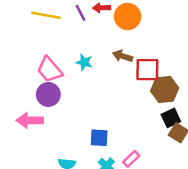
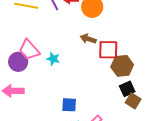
cyan star: (84, 62) -> (53, 59), moved
purple circle: (48, 94) -> (18, 62), moved

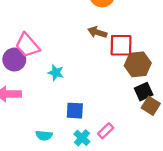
cyan star: (53, 59) -> (56, 73), moved

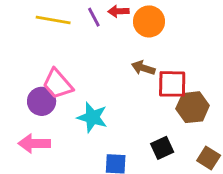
cyan star: (56, 73) -> (92, 117), size x1.5
black square: (144, 92) -> (162, 148), moved

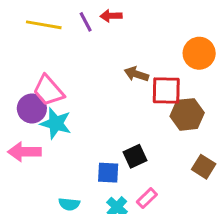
orange circle: (149, 21) -> (199, 53), moved
cyan star: (92, 117) -> (56, 123), moved
black square: (162, 148) -> (135, 156), moved

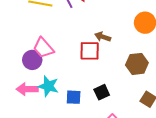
red square: (166, 91) -> (90, 51), moved
cyan star: (56, 123) -> (48, 86), moved
blue square: (108, 173) -> (74, 97), moved

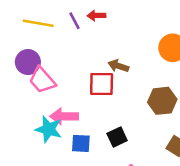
purple circle: (32, 60) -> (28, 62), moved
pink arrow: (27, 89) -> (64, 116), moved

